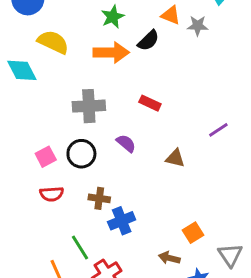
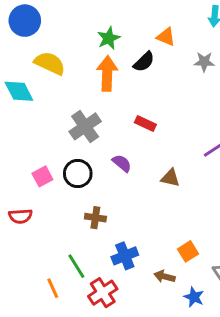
gray star: (198, 26) -> (204, 62), moved
orange arrow: (111, 52) -> (107, 74), turned -88
gray cross: (89, 106) -> (85, 126), turned -32
red semicircle: (52, 194) -> (20, 216), moved
blue cross: (122, 221) -> (125, 256), moved

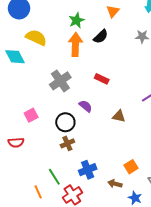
orange triangle: (166, 37) -> (113, 11), moved, turned 48
black circle: (78, 174) -> (65, 122), moved
brown cross: (95, 218) -> (67, 143), turned -32

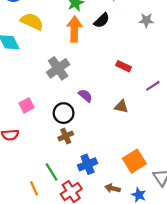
red rectangle: (102, 79) -> (124, 66), moved
orange square: (131, 167) -> (134, 161), size x1.5
brown arrow: (115, 184) -> (113, 188), moved

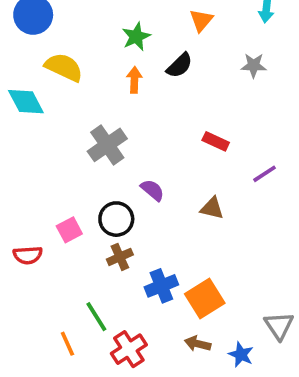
orange arrow: (74, 29) -> (134, 80), size x0.6
pink square: (26, 105) -> (69, 230), moved
orange square: (134, 161) -> (205, 299), moved
blue cross: (88, 164) -> (161, 286), moved

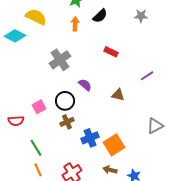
cyan diamond: (26, 102) -> (15, 36), turned -35
red rectangle: (216, 141) -> (111, 52), moved
green line: (96, 317) -> (36, 148), moved
gray triangle: (279, 326) -> (155, 126), moved, turned 36

